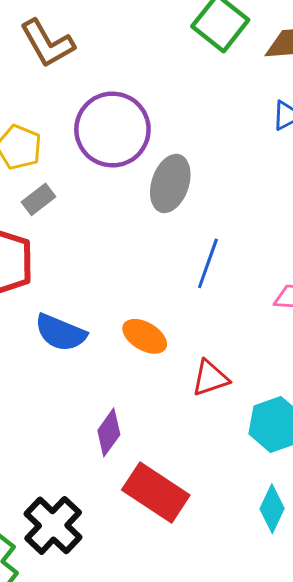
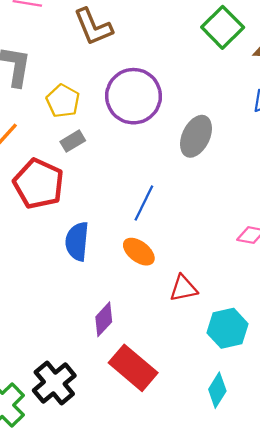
gray ellipse: (170, 183) -> (196, 136), moved
blue line: (208, 263) -> (144, 203), moved
blue semicircle: (61, 333) -> (77, 241), turned 66

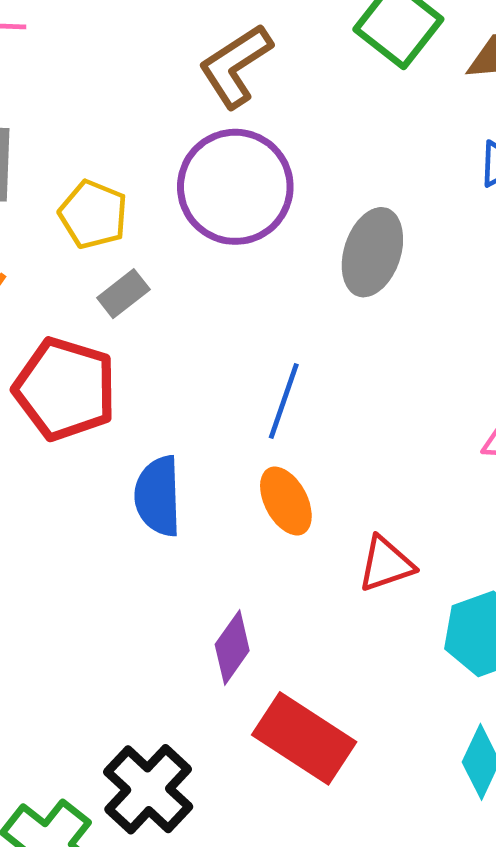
brown L-shape: (93, 27) -> (235, 66), moved, turned 87
orange ellipse: (139, 252) -> (286, 501), turned 32

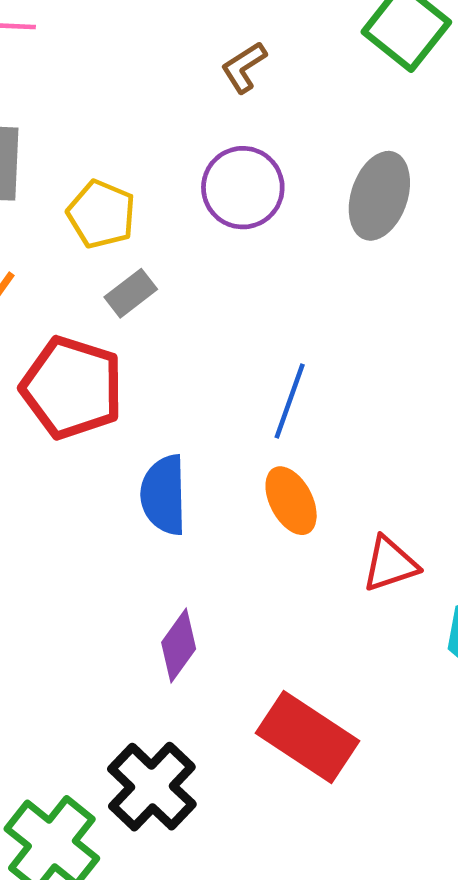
brown L-shape: (235, 66) -> (244, 67), size x0.6
purple circle: (235, 187) -> (243, 188), size x0.7
gray ellipse: (372, 252) -> (379, 196), moved
purple diamond: (232, 647) -> (179, 646), moved

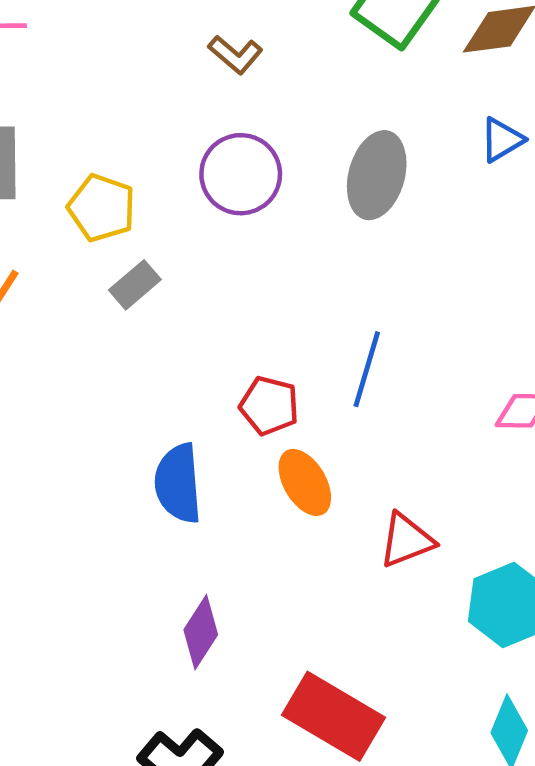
brown L-shape: (244, 67) -> (235, 55), turned -104
red pentagon: (72, 388) -> (269, 406), moved, size x0.6
blue line: (290, 401) -> (367, 369), moved

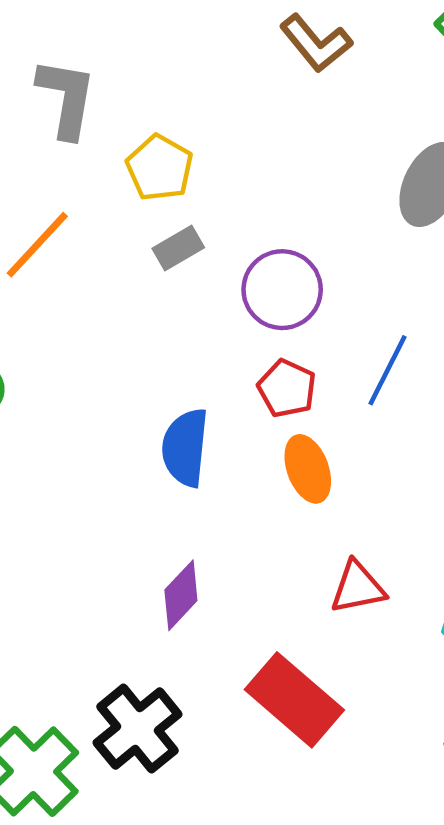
brown L-shape: (235, 55) -> (316, 43), size x1.4
purple circle: (241, 174) -> (282, 290), moved
red triangle: (406, 540) -> (358, 588), moved

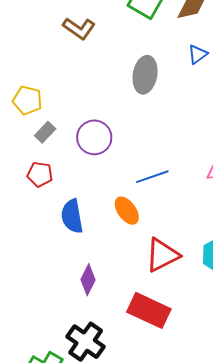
blue line: (387, 370) -> (152, 177), moved, turned 60
red pentagon: (287, 388) -> (40, 174), moved
red triangle: (358, 588) -> (162, 255), size x1.4

